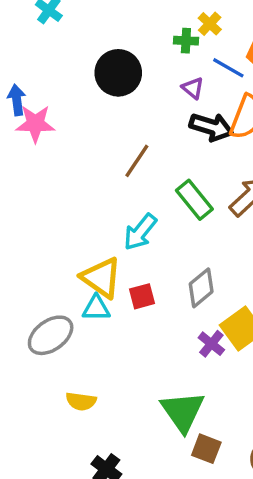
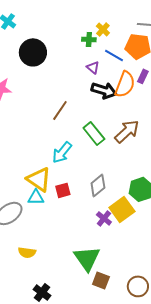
black circle: (118, 73) -> (33, 52), moved

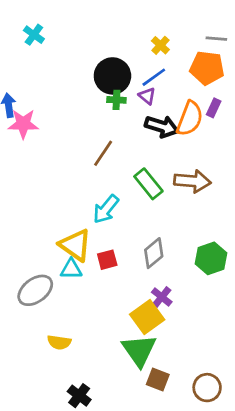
green cross: (89, 39) -> (116, 100), moved
black circle: (33, 52) -> (112, 76), moved
blue line: (114, 55) -> (154, 77), moved, turned -66
brown arrow: (127, 131) -> (192, 181), turned 48
yellow square: (122, 209) -> (147, 317), moved

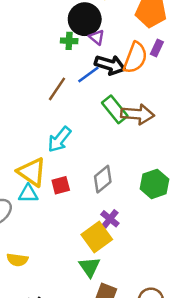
black circle: (112, 76) -> (85, 19), moved
blue line: (154, 77) -> (88, 75), moved
green rectangle: (148, 184) -> (115, 109), moved
green triangle: (139, 350) -> (90, 267), size x0.7

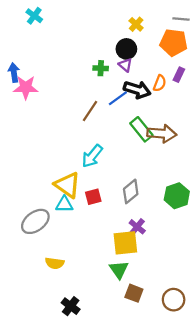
black circle: (85, 19) -> (126, 49), moved, size x0.7
orange semicircle: (135, 58) -> (160, 83), size x0.6
yellow square: (97, 237) -> (125, 243), turned 30

